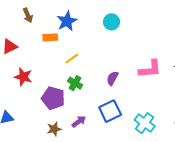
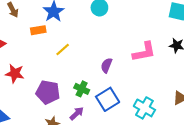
green cross: (75, 83) -> (82, 89), moved

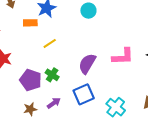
purple semicircle: (107, 65) -> (87, 64), size x1.5
green cross: (82, 89) -> (52, 75), moved

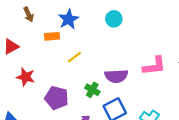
purple semicircle: (87, 64) -> (116, 76), turned -120
green cross: (52, 75) -> (92, 90), moved

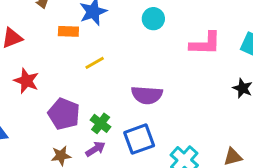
pink L-shape: (154, 66) -> (205, 44), moved
green cross: (92, 90) -> (101, 123), moved

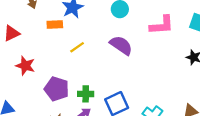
purple semicircle: (147, 95) -> (121, 45), moved, turned -145
green cross: (101, 123) -> (86, 94), turned -32

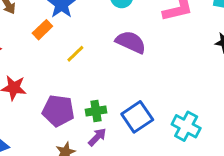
orange rectangle: (55, 25) -> (42, 30), turned -32

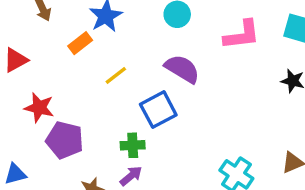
purple pentagon: (58, 111) -> (65, 140), moved
blue square: (137, 117) -> (158, 110), moved

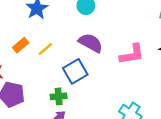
pink L-shape: (242, 35) -> (132, 54), moved
orange rectangle: (80, 43) -> (21, 45), moved

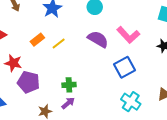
pink L-shape: (132, 54) -> (128, 35), moved, turned 55
blue square: (75, 71) -> (124, 67), moved

